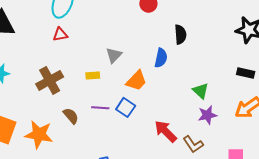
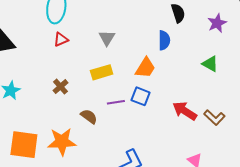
gray triangle: (114, 55) -> (107, 38), moved
yellow rectangle: (93, 75) -> (102, 72), size x1.5
brown cross: (50, 80) -> (61, 87), size x0.6
purple star: (207, 115) -> (217, 23), moved

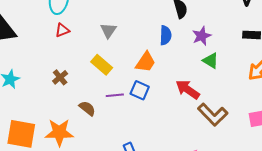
purple star: (217, 23) -> (202, 36), moved
yellow rectangle: (102, 72) -> (102, 65), turned 55
red arrow: (185, 111) -> (188, 89), moved
brown L-shape: (214, 118) -> (213, 115), size x1.4

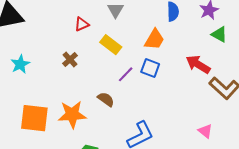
red triangle: (62, 30) -> (82, 24), moved
purple line: (115, 95) -> (126, 74), turned -36
brown semicircle: (87, 108) -> (106, 99), moved

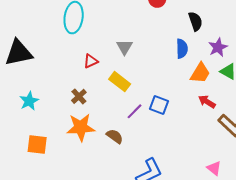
orange trapezoid: (154, 39) -> (200, 73), moved
red arrow: (198, 64) -> (207, 102), size x0.7
orange star: (72, 115) -> (81, 127), moved
orange square: (34, 118) -> (37, 144), moved, size x0.7

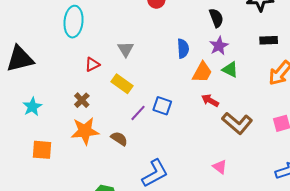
black semicircle: (195, 21) -> (216, 18), moved

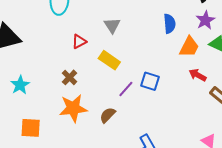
brown semicircle: (119, 139) -> (108, 115), turned -78

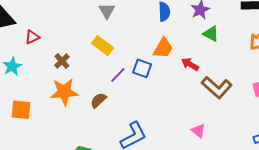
red triangle: (79, 42) -> (32, 37), moved
orange trapezoid: (189, 47) -> (163, 48), moved

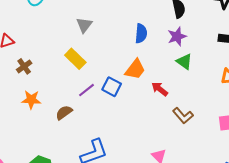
brown cross: (62, 61) -> (24, 66), moved
brown L-shape: (217, 87) -> (183, 116), size x0.7
orange star: (64, 92) -> (31, 100), size x0.7

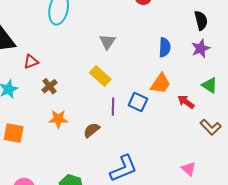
green triangle: (184, 62) -> (210, 85), moved
purple line: (87, 90) -> (113, 107), turned -48

